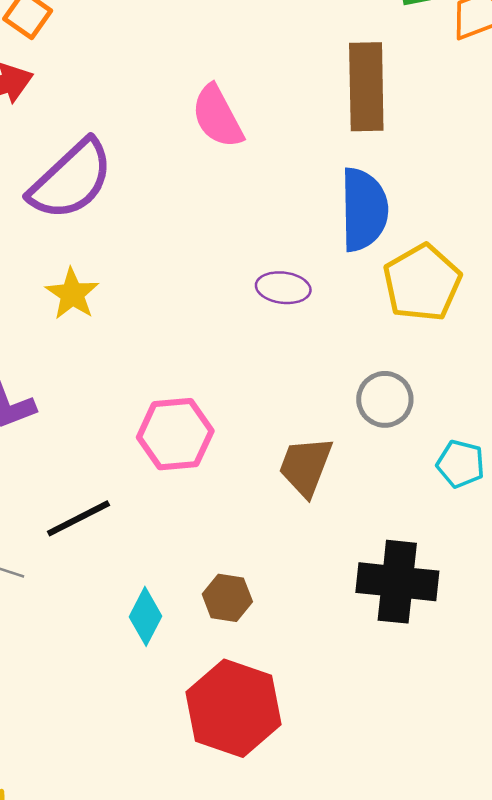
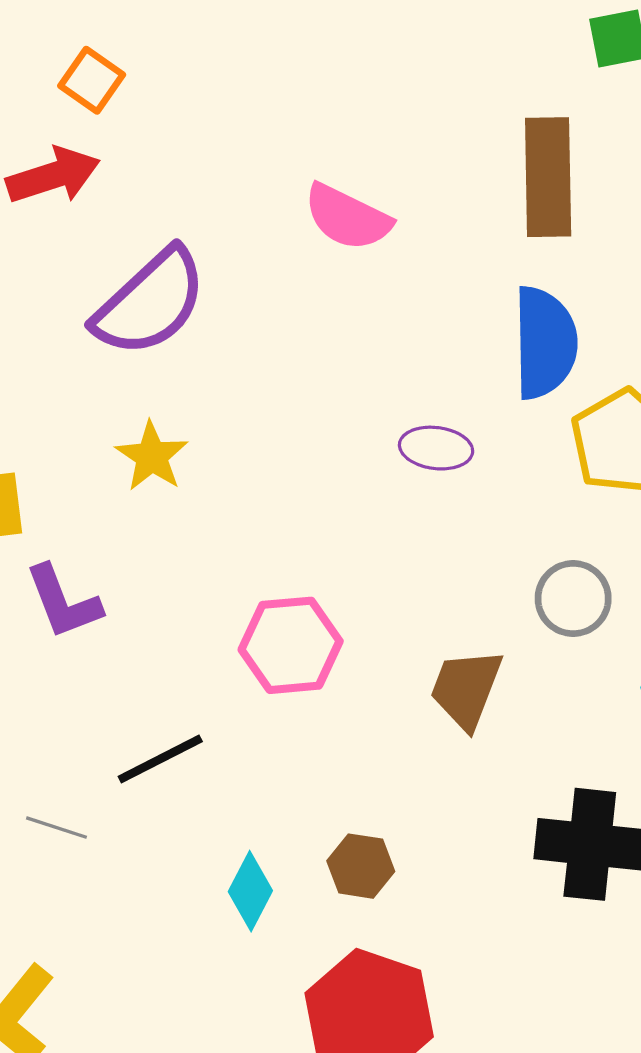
pink semicircle: (217, 117) -> (347, 217), turned -36

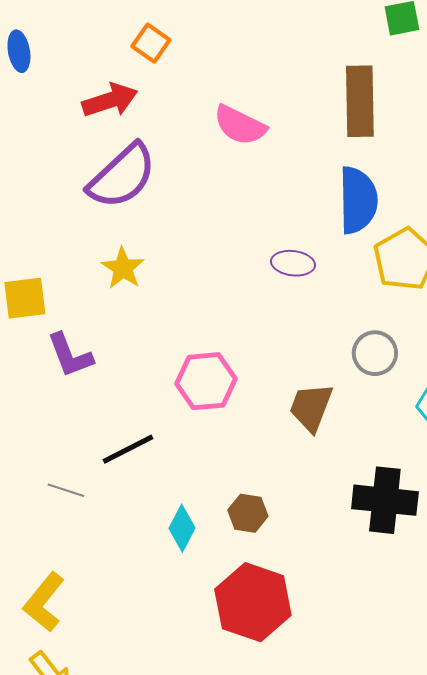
orange square: (92, 80) -> (151, 43), moved
red arrow: (53, 176) -> (110, 100), moved

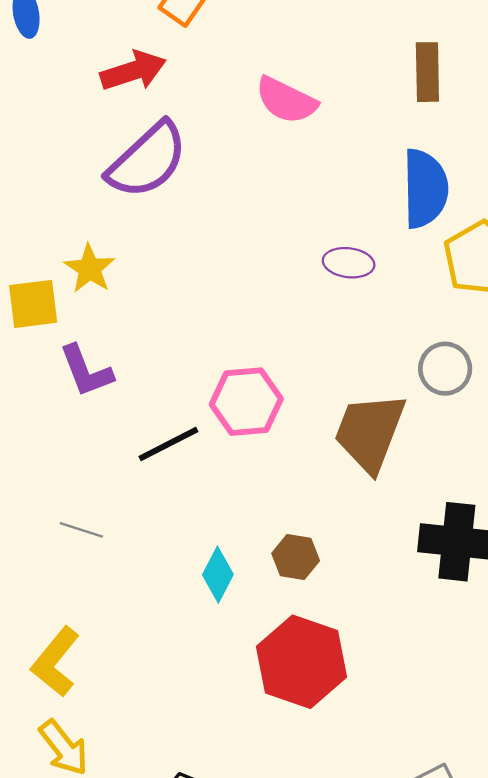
brown rectangle: (360, 101) -> (427, 72), size x0.7
yellow star: (123, 268) -> (90, 269), moved
brown trapezoid: (311, 407) -> (370, 432), size x1.4
black line: (128, 449) -> (168, 444), moved

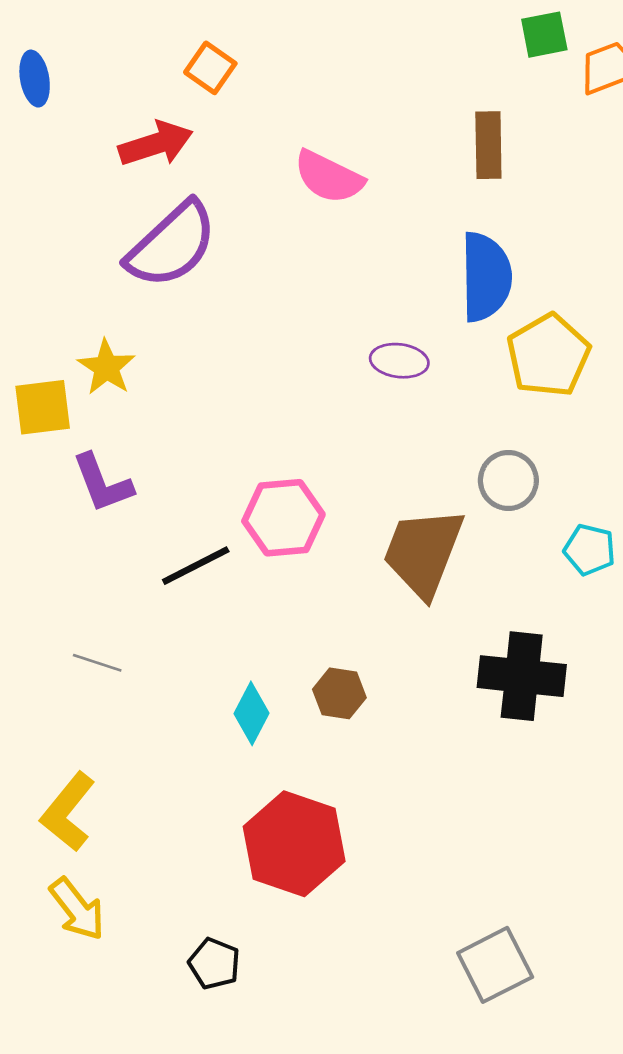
red hexagon: (302, 662) -> (294, 844), moved

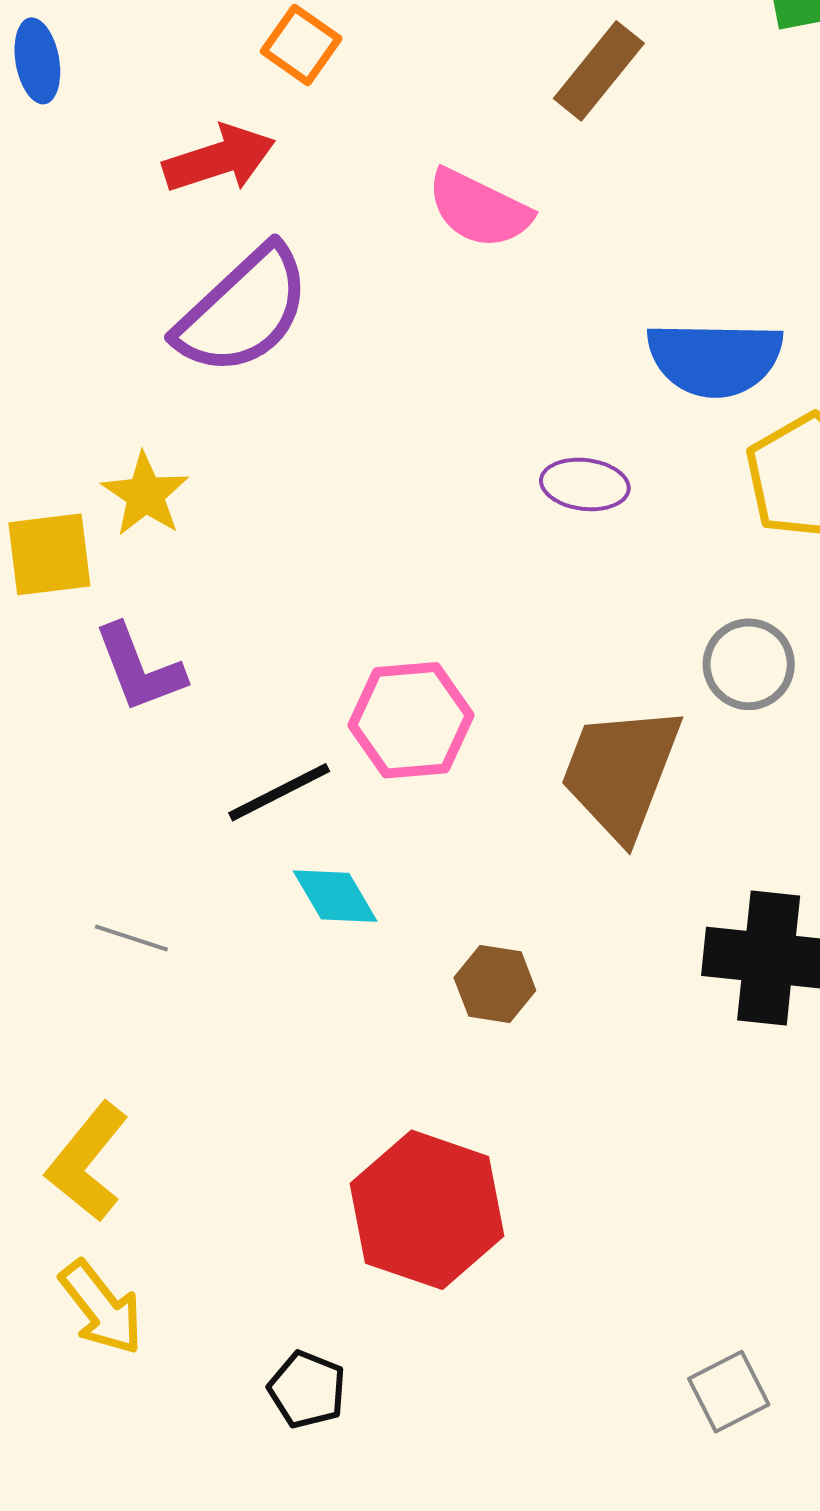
brown rectangle: (488, 145) -> (599, 71), moved, turned 40
blue semicircle: (486, 277) -> (715, 359), turned 92
cyan diamond: (252, 713) -> (335, 896), moved, turned -58
gray square: (495, 965) -> (729, 1392), size x0.7

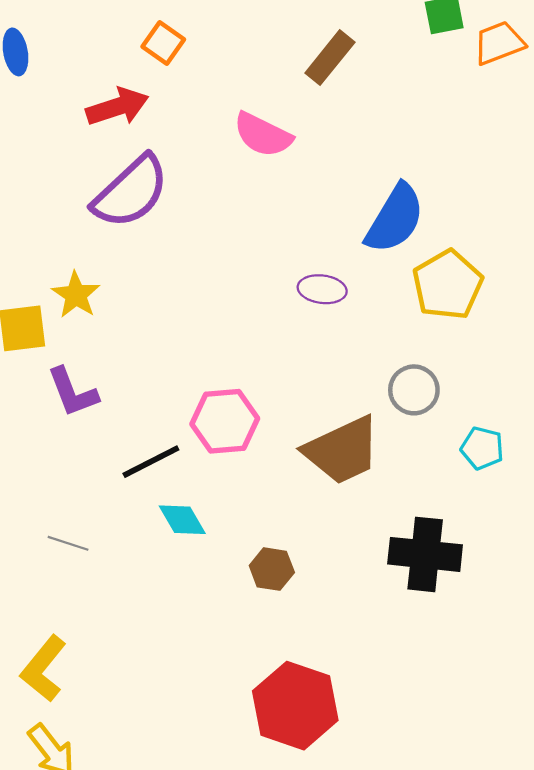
blue semicircle: (715, 359) -> (395, 219), turned -60
brown trapezoid: (621, 772) -> (342, 450), turned -136
red hexagon: (427, 1210) -> (295, 706), moved

